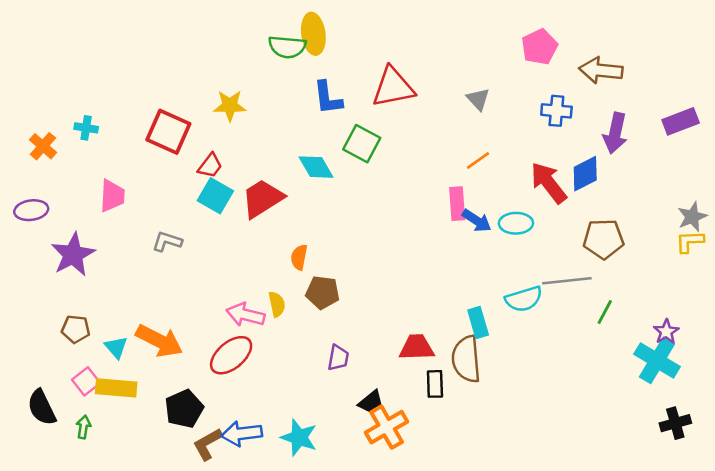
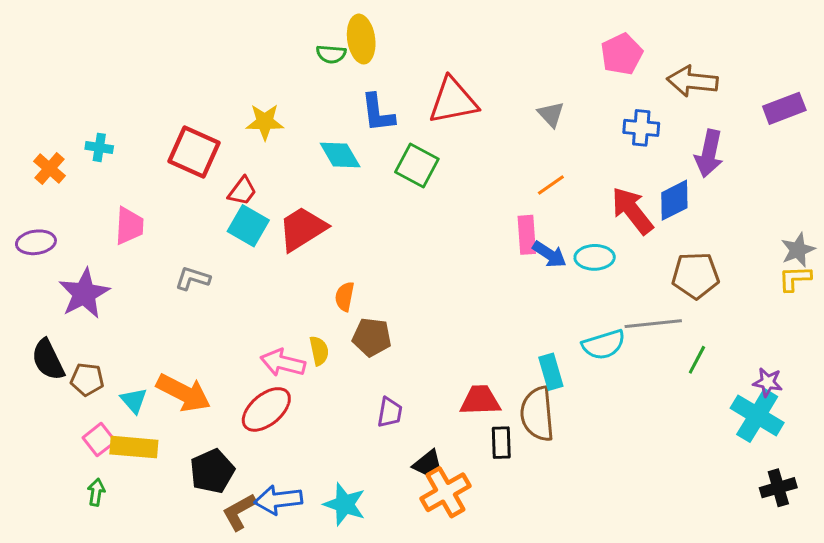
green semicircle: (287, 47) -> (331, 54), size x0.7
purple rectangle: (681, 121) -> (784, 108), moved
cyan diamond: (316, 167) -> (340, 155), moved
purple star: (666, 332) -> (768, 382), turned -30
black semicircle: (42, 407) -> (48, 360), moved

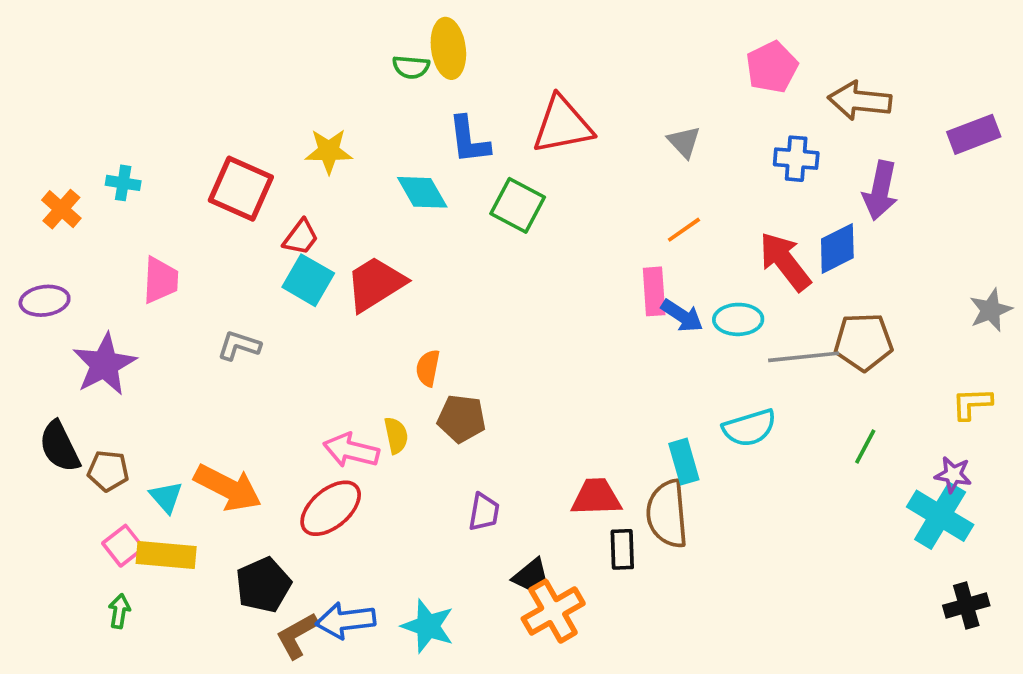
yellow L-shape: (795, 278) -> (972, 404), moved
gray line: (653, 324) -> (804, 357), moved

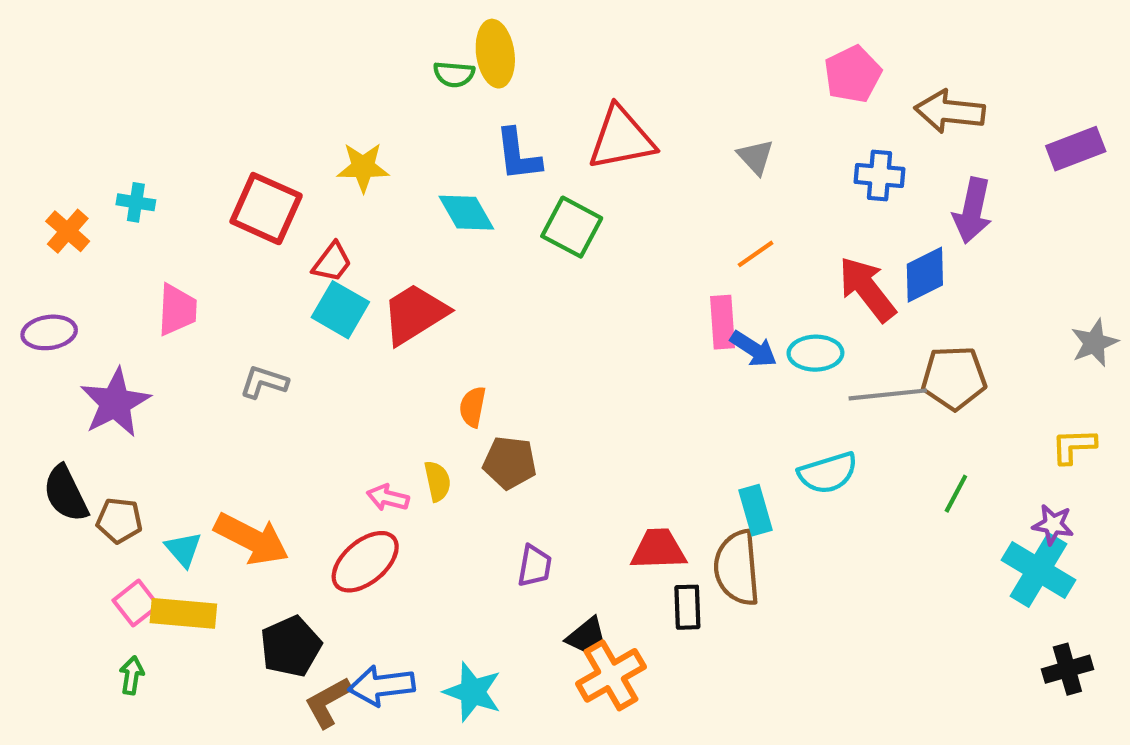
pink arrow: (351, 450) -> (388, 498), size x0.7

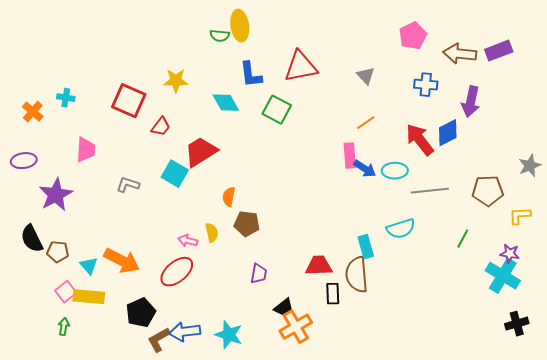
purple rectangle: (1076, 149) -> (499, 51), moved
cyan square: (340, 310) -> (175, 174), moved
brown pentagon: (954, 378) -> (488, 191), moved

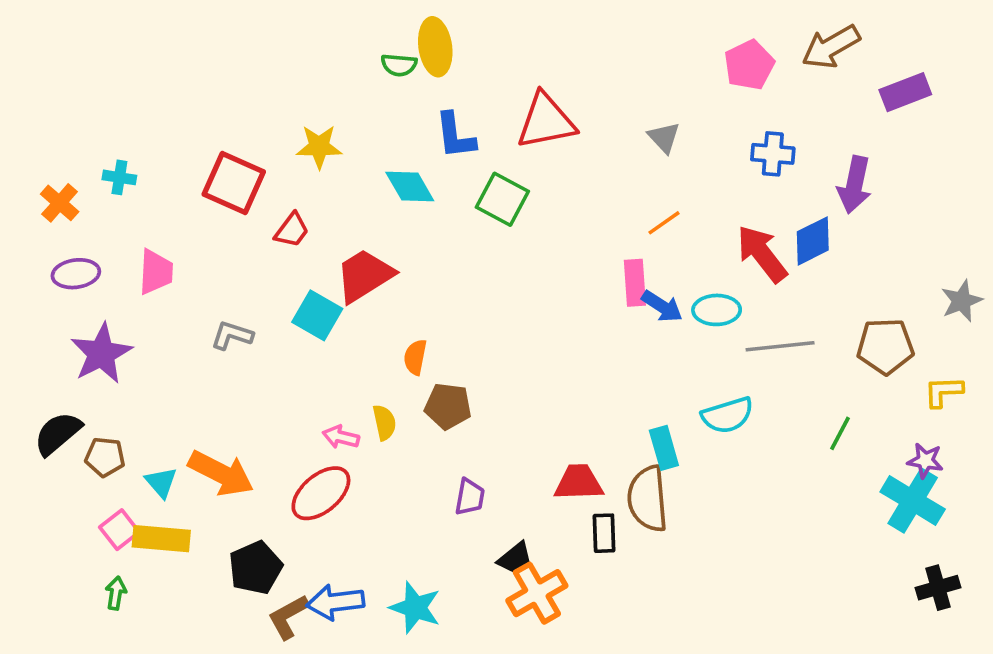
brown arrow: (460, 54) -> (831, 47), moved, turned -36
purple ellipse: (24, 161) -> (76, 274), moved
black semicircle: (32, 239) -> (58, 433), turned 76

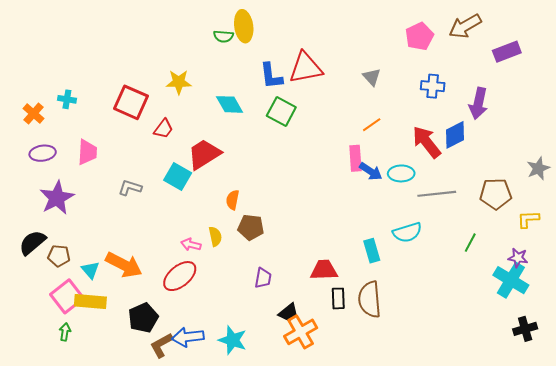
blue L-shape: (455, 136) -> (271, 76), moved
brown semicircle: (648, 499) -> (370, 299), moved
pink square: (119, 530) -> (67, 296), size x1.5

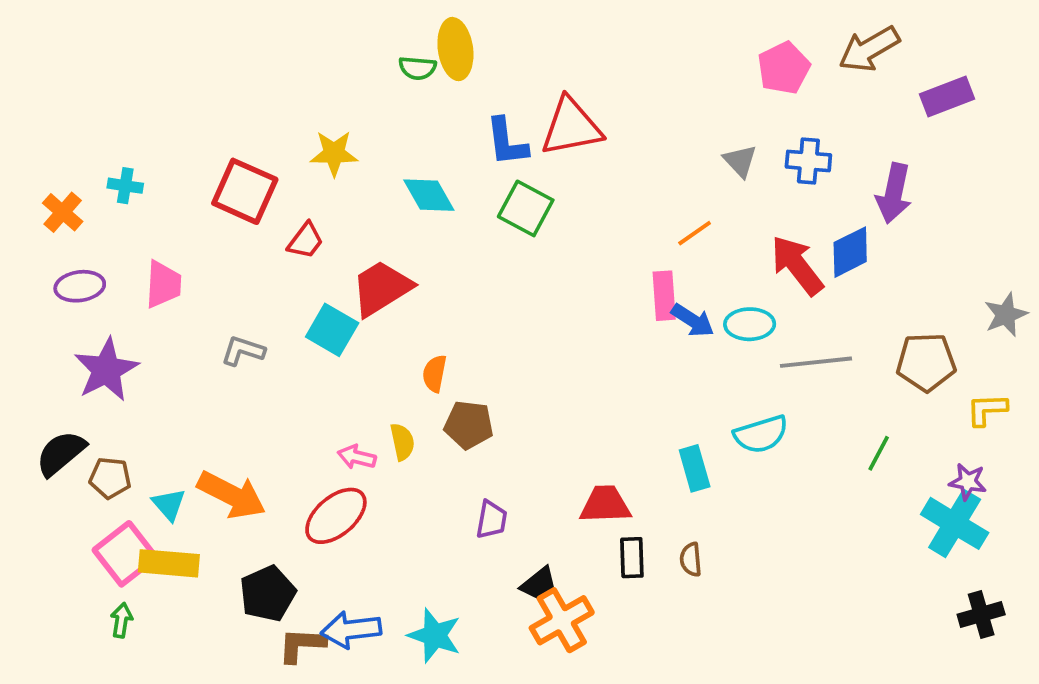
gray triangle: (372, 77) -> (740, 161), moved
brown semicircle: (370, 299) -> (691, 559), size x0.5
brown L-shape: (161, 345) -> (302, 645), turned 32

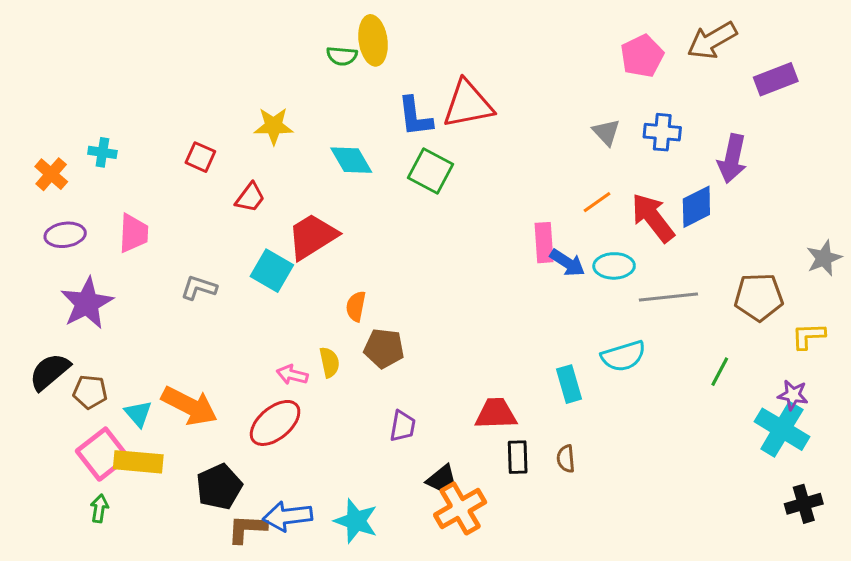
red square: (245, 191) -> (200, 157), size x0.6
orange line: (695, 233) -> (597, 202), moved

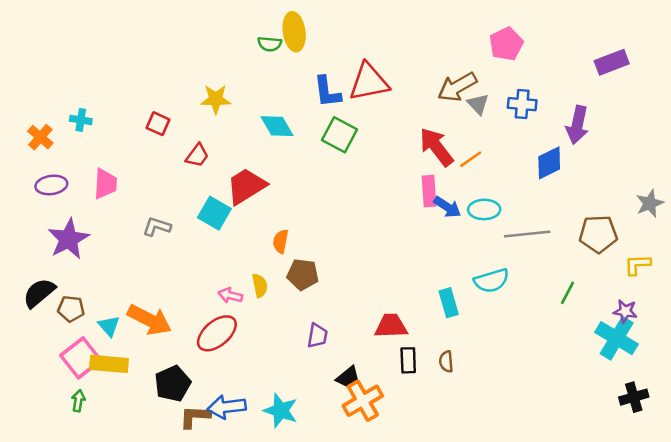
brown arrow: (712, 40) -> (457, 87), moved
red arrow: (653, 218) -> (436, 147), moved

